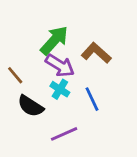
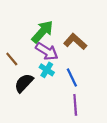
black semicircle: (31, 106) -> (24, 83), turned 100
purple line: (64, 134) -> (75, 105), moved, turned -70

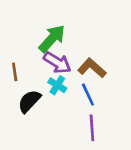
brown L-shape: (75, 41) -> (92, 68), moved
brown line: (12, 59) -> (15, 72), turned 32

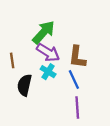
brown L-shape: (92, 68) -> (77, 57), turned -125
black semicircle: (29, 101) -> (24, 85), turned -30

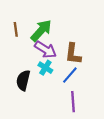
brown line: (12, 60) -> (16, 29), moved
blue line: (74, 79) -> (70, 75), turned 66

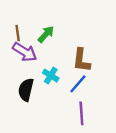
green arrow: (41, 31) -> (46, 34), size x0.7
purple arrow: (45, 50) -> (25, 52), moved

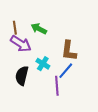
green arrow: (46, 34) -> (39, 29), turned -105
purple line: (81, 113) -> (57, 86), moved

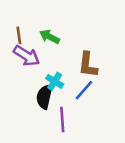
black semicircle: (22, 76) -> (44, 97), moved
purple line: (57, 86) -> (62, 120), moved

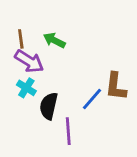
brown L-shape: (88, 65) -> (116, 86), moved
cyan cross: (55, 81) -> (26, 88), moved

